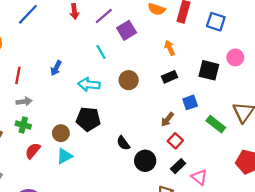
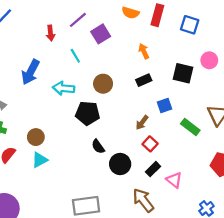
red arrow: (74, 11) -> (50, 33), moved
blue arrow: (56, 68) -> (31, 72), size x1.6
black pentagon: (88, 119) -> (88, 113), moved

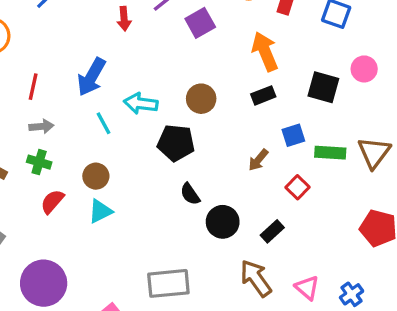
orange arrow: (144, 51) -> (265, 51), size x1.6
cyan line: (75, 56) -> (104, 123), moved
green rectangle: (190, 127) -> (330, 153), moved, turned -36
red square: (150, 144) -> (298, 187), moved
pink triangle: (174, 180) -> (307, 288), moved

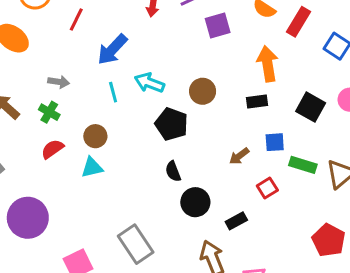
red line: (33, 87) -> (76, 20), moved
gray rectangle: (168, 283) -> (136, 244), turned 48

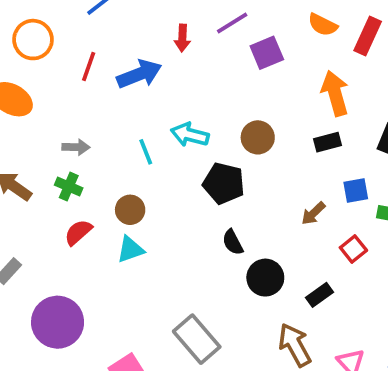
blue arrow: (112, 50) -> (139, 74), moved, turned -148

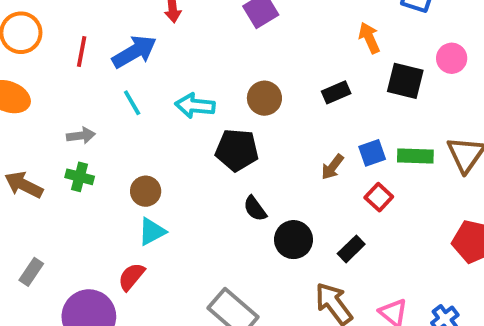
orange arrow: (335, 93) -> (369, 38), moved, size x0.7
cyan line: (146, 152) -> (132, 103), moved
blue square: (356, 191) -> (372, 153), moved
red semicircle: (78, 232) -> (131, 277), moved

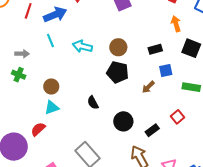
black pentagon: (237, 150) -> (118, 72), moved
blue square: (372, 153) -> (166, 70), moved
red square: (379, 197) -> (178, 117), moved
black semicircle: (255, 209) -> (93, 103), moved

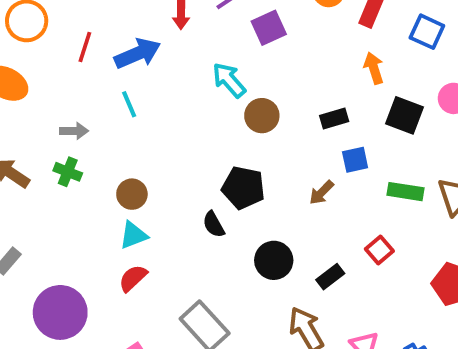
cyan arrow: (82, 46) -> (229, 80), moved, turned 36
black pentagon: (118, 72) -> (243, 188), moved
red semicircle: (38, 129) -> (133, 278), moved

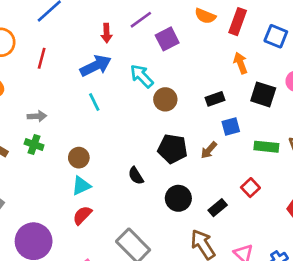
blue arrow: (138, 54) -> (96, 66), moved
cyan line: (129, 104) -> (94, 102), moved
black pentagon: (243, 188) -> (173, 149), moved

